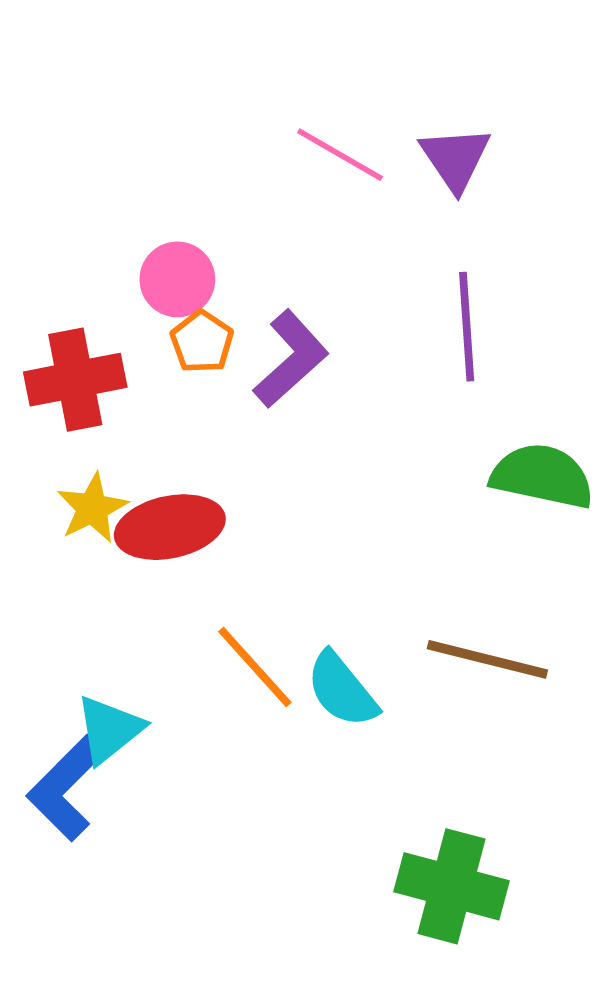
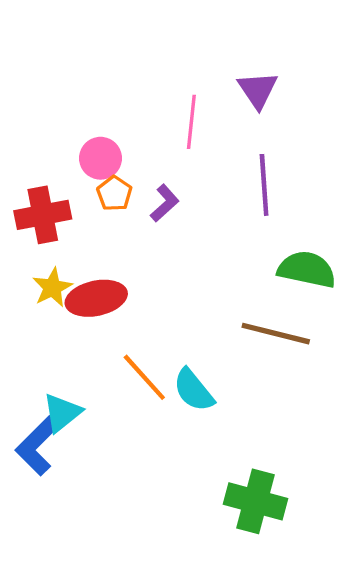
pink line: (340, 155) -> (191, 122), moved, turned 66
purple L-shape: (291, 359) -> (165, 203), size x0.7
brown line: (487, 659) -> (276, 334), moved

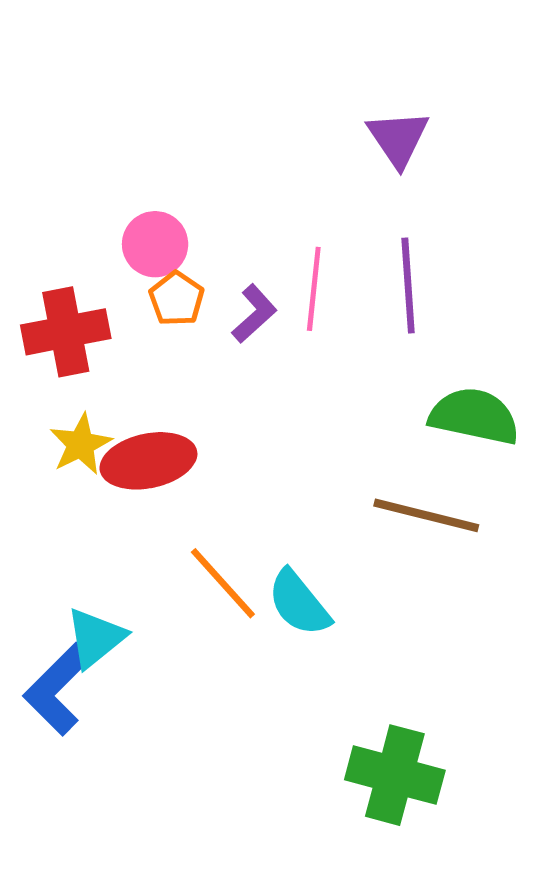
pink line: (191, 122) -> (314, 289), moved

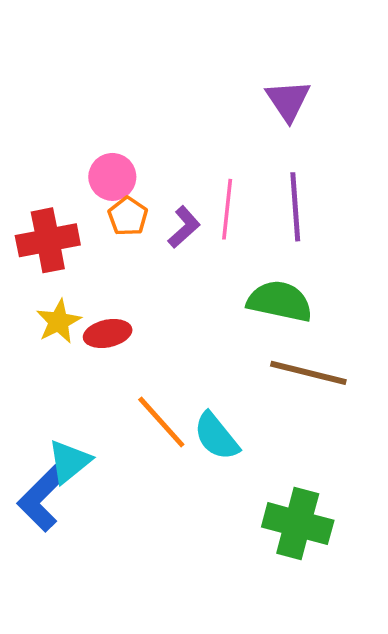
green semicircle: (474, 416) -> (280, 301), moved
red ellipse: (148, 461) -> (108, 333), size x0.7
green cross: (395, 775) -> (298, 524), moved

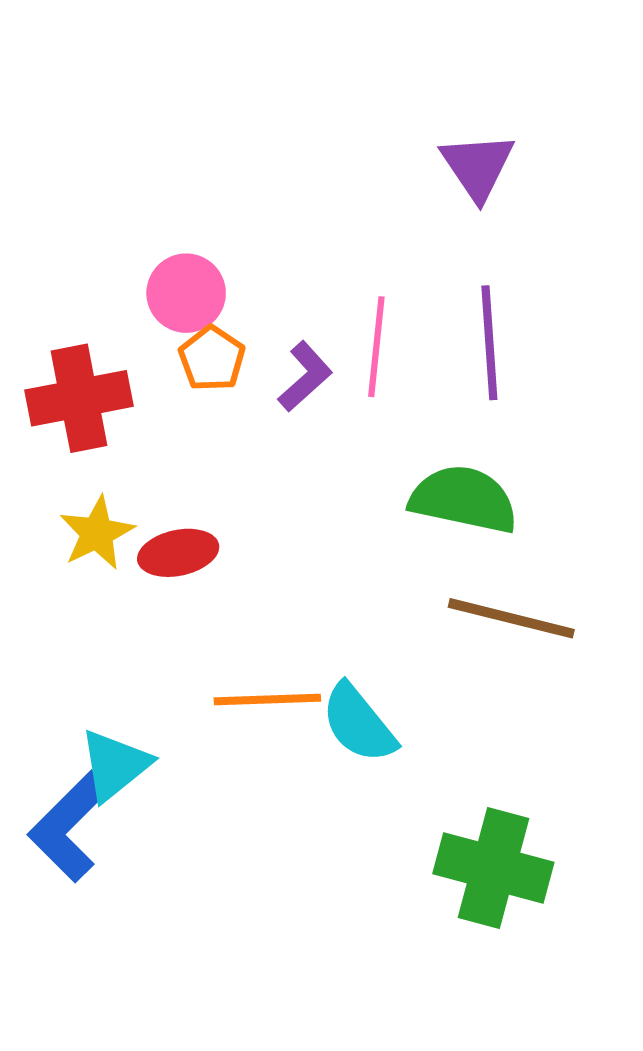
orange line: (161, 422) -> (267, 700), turned -50

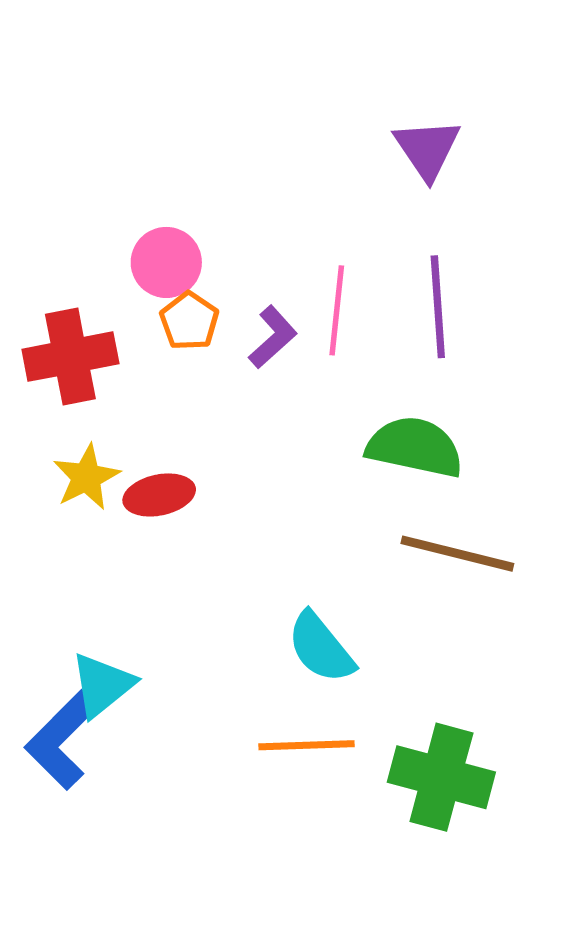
orange line: (267, 700) -> (306, 745), moved

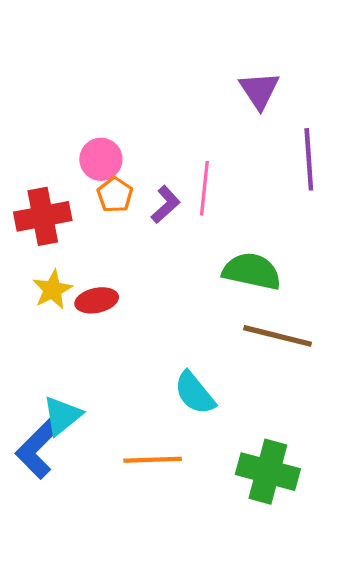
purple line: (438, 307) -> (309, 159), moved
orange line: (306, 745) -> (153, 460), moved

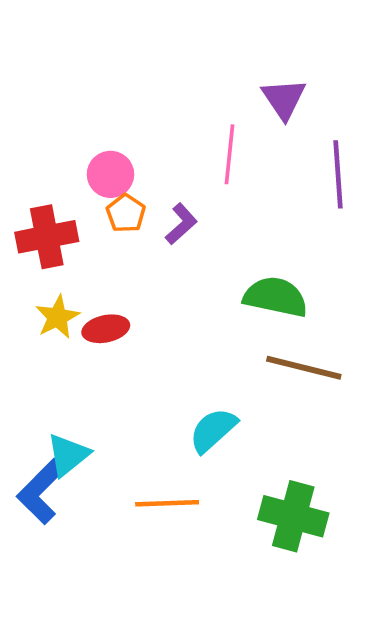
pink line: (204, 188) -> (230, 154), moved
cyan semicircle: (195, 393) -> (213, 430), turned 87

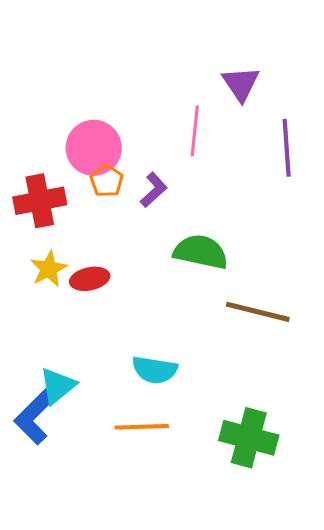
pink circle: (110, 174) -> (94, 148), size x1.4
green semicircle: (276, 297) -> (201, 252), moved
cyan semicircle: (213, 430) -> (155, 370), moved, turned -129

